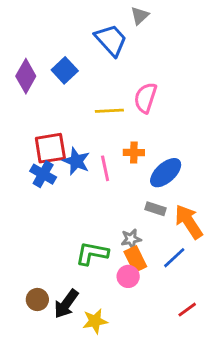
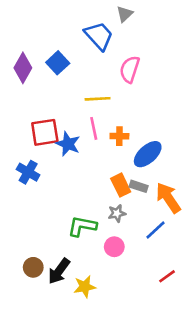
pink semicircle: (145, 98) -> (130, 69), moved
pink line: (105, 168) -> (94, 128), moved
blue cross: (43, 174) -> (28, 172), moved
orange rectangle: (135, 259) -> (121, 185), moved

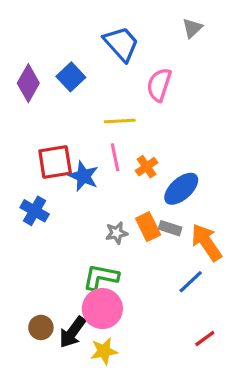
gray triangle: (125, 14) -> (192, 28), moved
orange cross: (119, 136) -> (147, 167), turned -36
gray star: (117, 213) -> (117, 233), moved
pink circle: (114, 247) -> (102, 309), moved, size x1.6

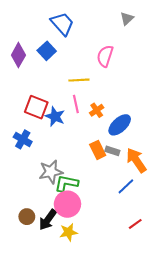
blue trapezoid: (121, 44) -> (62, 24), moved
red square: (55, 162) -> (36, 107), turned 30
gray star: (117, 233) -> (51, 172), moved, size x1.6

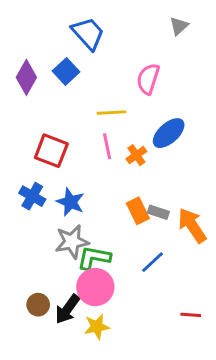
blue star: (55, 117) -> (70, 202), moved
blue ellipse: (120, 125) -> (169, 133), moved
blue line: (126, 186) -> (153, 262), moved
red line: (135, 224) -> (191, 315), turned 40

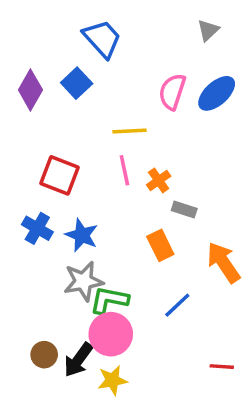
blue ellipse: (169, 133) -> (217, 93), moved
gray rectangle: (158, 212) -> (184, 210), moved

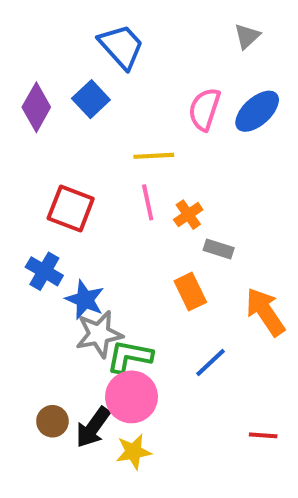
blue star: (82, 235) -> (85, 300), moved

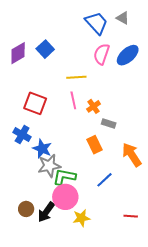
gray triangle: (247, 36) -> (123, 18), turned -48
blue trapezoid: (121, 46) -> (96, 23), moved
purple diamond: (36, 107) -> (18, 53), turned 30
yellow star: (134, 452) -> (81, 218), moved

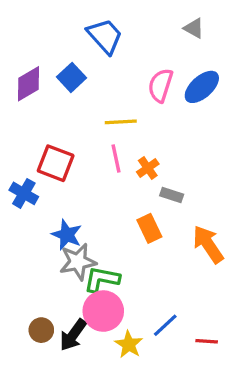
blue trapezoid: (96, 23) -> (105, 36), moved
blue cross: (22, 135) -> (24, 193), moved
blue line: (105, 180) -> (165, 325), moved
yellow star: (81, 218) -> (129, 344), turned -30

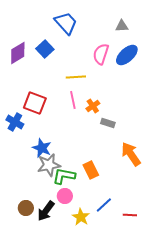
gray triangle: (194, 28) -> (122, 26), moved, turned -32
orange rectangle: (149, 228) -> (91, 170), moved
pink circle: (103, 311) -> (65, 196), size x0.6

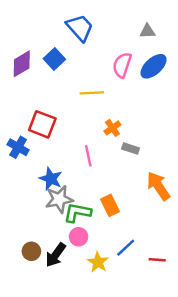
pink line: (73, 100) -> (88, 156), moved

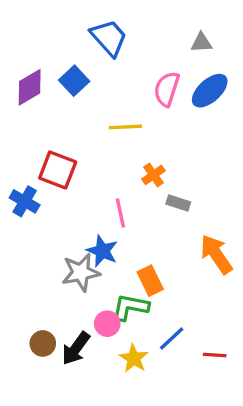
blue star: (51, 179) -> (102, 251), moved
green L-shape: (77, 213) -> (130, 307), moved

